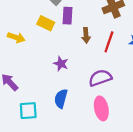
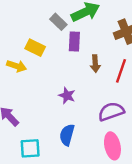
yellow rectangle: (46, 23) -> (35, 48), moved

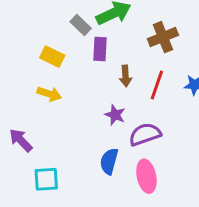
yellow arrow: (17, 66) -> (49, 94), moved
purple star: (67, 96) -> (115, 115), moved
blue semicircle: (67, 135) -> (109, 161), moved

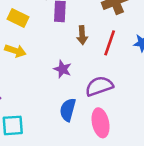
purple star: (115, 115) -> (63, 69), moved

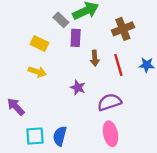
red line: (110, 43) -> (118, 65), turned -35
blue semicircle: (68, 110) -> (60, 136), moved

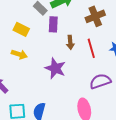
purple star: (78, 88) -> (55, 68), size x1.5
purple semicircle: (109, 102) -> (100, 81), moved

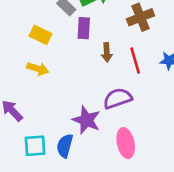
purple star: (55, 68) -> (86, 120), moved
purple semicircle: (100, 81) -> (118, 98), moved

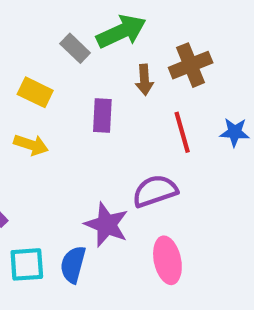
purple rectangle: (84, 28) -> (102, 115), moved
brown arrow: (107, 52) -> (144, 80), moved

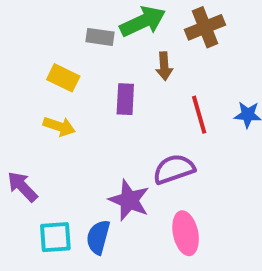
gray rectangle: (75, 48) -> (100, 37), turned -36
brown cross: (191, 65) -> (205, 27), moved

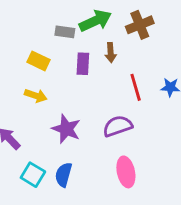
purple rectangle: (125, 99) -> (83, 64), moved
purple star: (129, 200) -> (66, 129), moved
cyan square: (55, 237) -> (33, 175), turned 35

